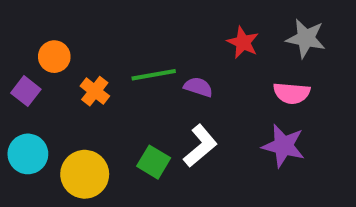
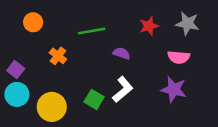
red star: (243, 42) -> (149, 26), turned 30
orange circle: (54, 57) -> (33, 22), moved
green line: (154, 75) -> (92, 31), moved
purple square: (26, 91) -> (16, 70), moved

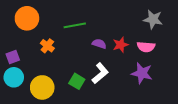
orange circle: (33, 22) -> (27, 18), size x1.5
red star: (149, 26) -> (121, 45), moved
purple square: (16, 70) -> (13, 57), turned 32

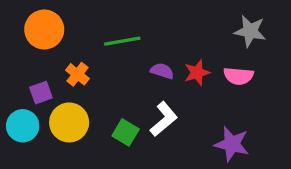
purple square: (13, 57) -> (41, 93), moved
purple star: (142, 73) -> (232, 144), moved
yellow circle: (42, 87) -> (69, 122), moved

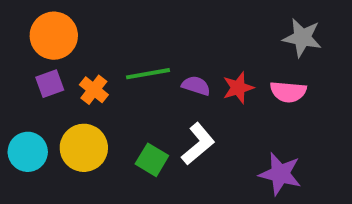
green line: (122, 41) -> (148, 74), moved
purple square: (41, 93) -> (50, 84), moved

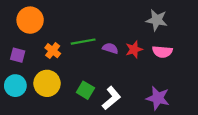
gray star: (302, 38) -> (157, 20), moved
purple square: (50, 84) -> (18, 55), moved, turned 35
white L-shape: (198, 144) -> (111, 98), moved

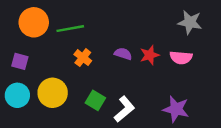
gray star: (157, 20) -> (190, 22), moved
green line: (83, 42) -> (70, 29), moved
orange cross: (53, 51) -> (83, 58), moved

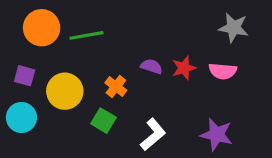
orange cross: (83, 58) -> (116, 87), moved
yellow circle: (53, 93) -> (65, 91), moved
green square: (95, 100) -> (103, 121), moved

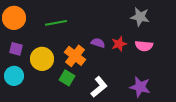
orange circle: (42, 28) -> (14, 18), moved
gray star: (234, 28) -> (140, 17), moved
orange cross: (116, 87) -> (75, 56), size x1.5

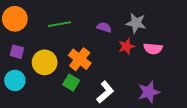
gray star: (140, 17) -> (136, 23), moved
purple semicircle: (98, 43) -> (104, 27), moved
purple star: (140, 87) -> (149, 92), turned -30

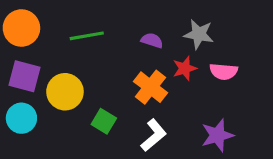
purple square: (17, 52) -> (25, 76), size x1.5
orange cross: (80, 59) -> (150, 87), moved

